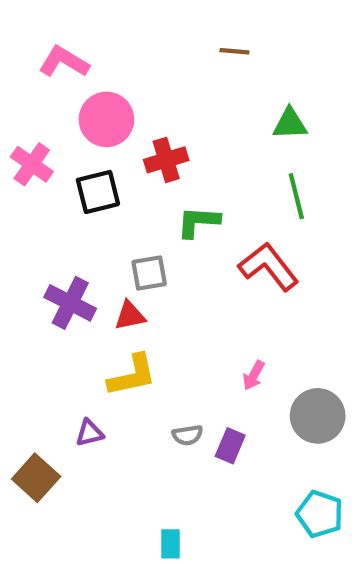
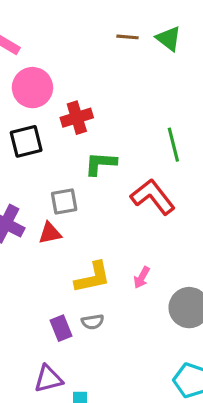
green triangle: (290, 124) -> (169, 38), moved, turned 40
yellow L-shape: (132, 375) -> (93, 277), moved
purple triangle: (89, 433) -> (48, 379), moved, size x1.4
purple rectangle: (230, 446) -> (61, 328), moved, turned -45

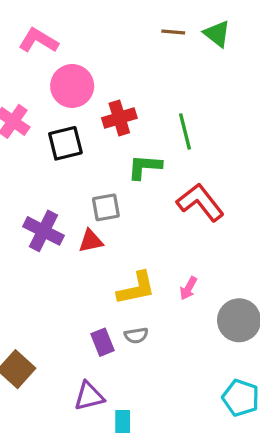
green line: (173, 145) -> (185, 131), moved

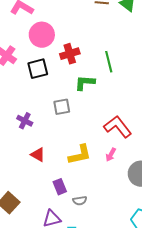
red L-shape: (200, 202) -> (118, 127), moved
purple cross: (43, 231) -> (25, 121), size x0.7
red triangle: (91, 241) -> (38, 155), moved, turned 42
gray semicircle: (136, 335) -> (80, 201), moved

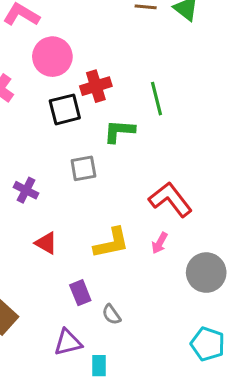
black square: (38, 69) -> (65, 109), moved
gray semicircle: (80, 201) -> (111, 314), turned 64

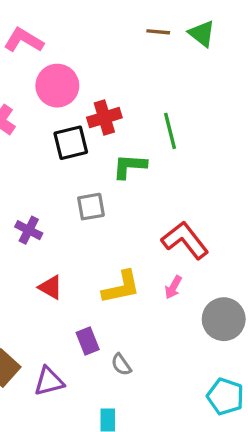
purple triangle: (68, 342) -> (49, 381), moved

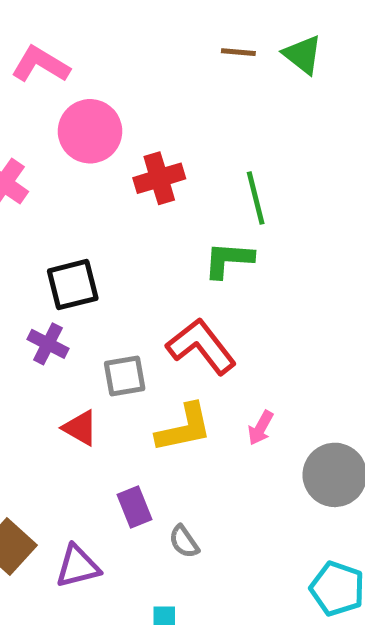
black square: (71, 143) -> (73, 285), moved
green L-shape: (130, 166) -> (228, 260), moved
gray square: (91, 207) -> (125, 376), moved
red L-shape: (185, 240) -> (201, 346), moved

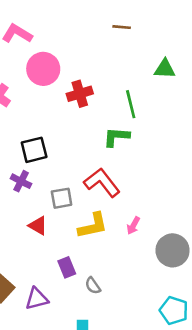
green triangle: (303, 55) -> (165, 69), moved, turned -35

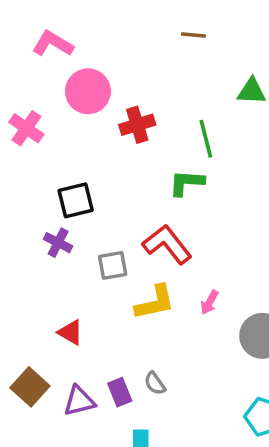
red triangle: (38, 226) -> (70, 332), moved
purple rectangle: (67, 267) -> (120, 392), moved

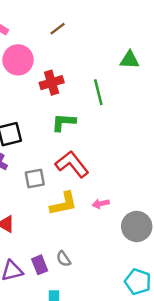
brown line: (194, 35) -> (58, 29), moved, turned -42
green L-shape: (187, 183) -> (64, 122), moved
pink arrow: (209, 302) -> (101, 204), turned 49

